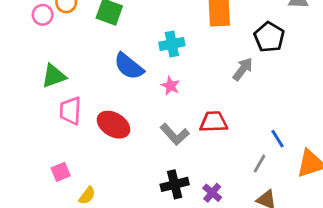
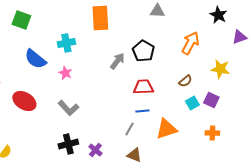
black pentagon: (269, 37) -> (143, 51), moved
red trapezoid: (214, 122) -> (143, 87), moved
blue line: (278, 139) -> (142, 111), turned -64

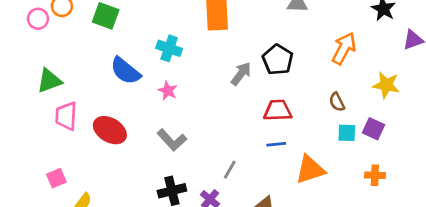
cyan cross: (66, 43) -> (169, 48), turned 30
brown semicircle: (185, 81) -> (337, 102), turned 104
cyan square: (192, 103) -> (347, 133), turned 32
gray line: (129, 129) -> (230, 170), moved

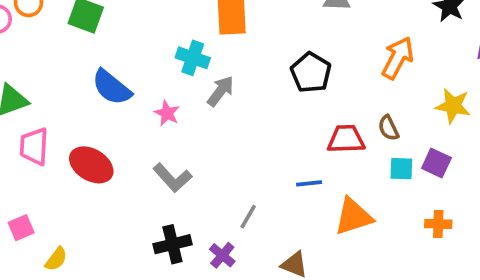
cyan cross: (169, 48) -> (193, 58), moved
gray arrow: (241, 74) -> (220, 91), moved
red trapezoid: (278, 110) -> (346, 139), moved

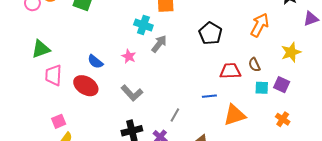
blue semicircle: (112, 87) -> (95, 62), moved, size x0.7
yellow star: (453, 106) -> (291, 52), turned -30
orange cross: (438, 224) -> (283, 119), turned 32
pink square: (21, 228) -> (59, 121), moved

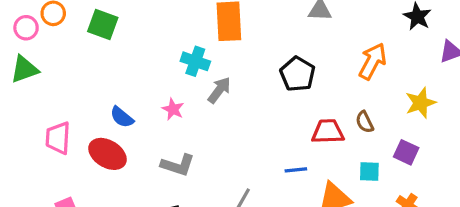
green triangle: (41, 49) -> (24, 69), moved
cyan square: (262, 88) -> (369, 171), moved
gray L-shape: (132, 93) -> (178, 165), turned -30

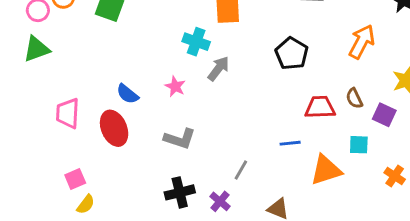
purple square: (406, 152) -> (384, 115), moved
red ellipse: (107, 154) -> (114, 128), turned 36

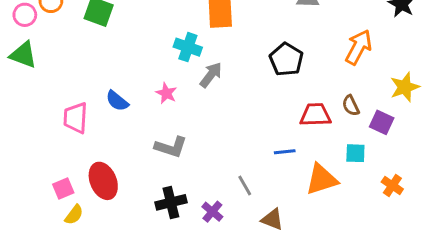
green triangle: (36, 49) -> (23, 55), turned 40
pink trapezoid: (68, 113) -> (76, 118), moved
red ellipse: (114, 128) -> (103, 181), moved
gray line: (241, 170) -> (245, 186), moved, turned -60

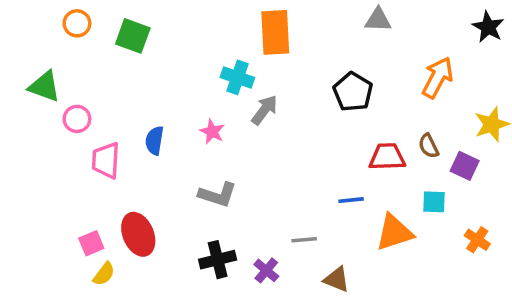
pink circle: (25, 15) -> (77, 119), moved
blue semicircle: (117, 101) -> (154, 141), turned 60
gray line: (245, 186) -> (304, 240), turned -65

